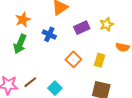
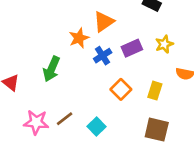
orange star: (23, 20) -> (79, 38), moved
blue cross: (49, 34) -> (103, 56), moved, turned 32

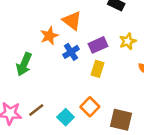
orange triangle: (104, 22) -> (72, 21), turned -48
orange square: (121, 89) -> (90, 107), moved
yellow rectangle: (155, 91) -> (98, 69), moved

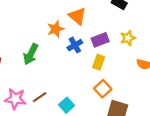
orange square: (90, 107) -> (103, 89), moved

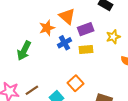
purple rectangle: (100, 40) -> (86, 29), moved
yellow rectangle: (99, 62) -> (86, 49), moved, turned 64
orange square: (103, 89) -> (75, 83), moved

